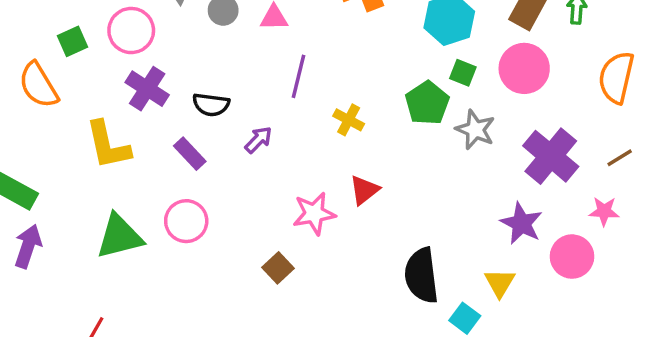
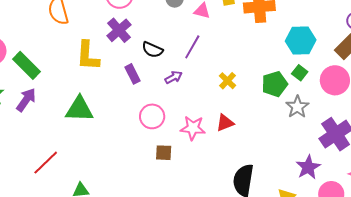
purple line: (298, 76) -> (192, 47), moved
pink circle: (186, 221) -> (152, 116), moved
brown square: (278, 268) -> (164, 153), turned 30

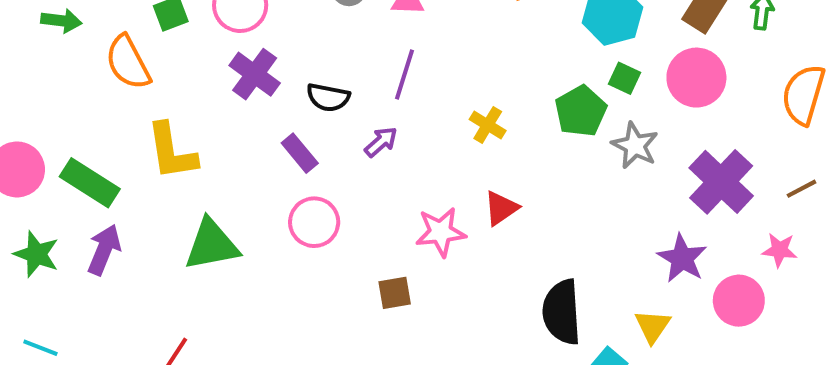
yellow L-shape: (88, 56) -> (172, 151), moved
pink circle: (152, 116) -> (314, 222), moved

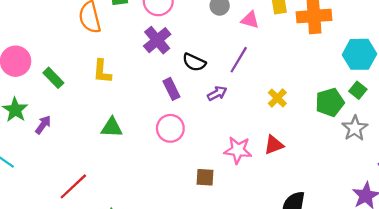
yellow L-shape: (172, 151) -> (102, 71), size x0.7
green rectangle: (90, 183) -> (53, 78), size x0.7
green triangle: (212, 245) -> (112, 127), size x0.7
purple arrow: (104, 250) -> (43, 125), moved, size x0.7

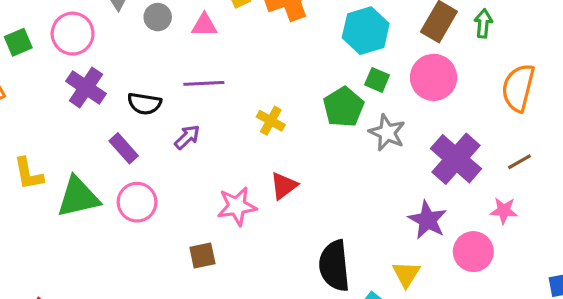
purple line: (239, 60) -> (204, 83), turned 72
yellow L-shape: (102, 71) -> (28, 174), moved
green triangle: (112, 127) -> (78, 197), moved, size x1.4

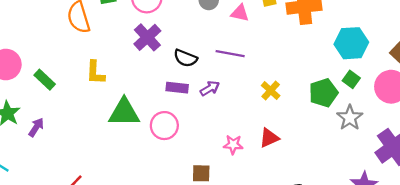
purple rectangle: (124, 148) -> (177, 88), moved, turned -55
yellow L-shape: (28, 174) -> (95, 73), moved
pink star: (237, 206) -> (233, 145), size x0.7

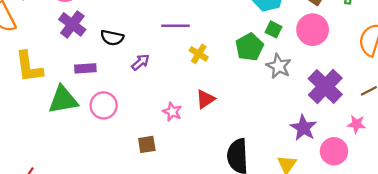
purple line: (230, 54) -> (176, 26), moved
yellow L-shape: (95, 73) -> (29, 67), size x1.4
purple rectangle: (177, 88) -> (85, 68), moved
pink star: (233, 145) -> (172, 112), turned 30

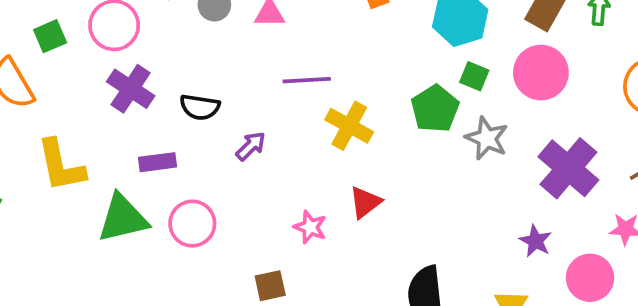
yellow cross: (199, 54) -> (349, 126), size x1.4
purple star: (303, 128) -> (536, 241), size x0.7

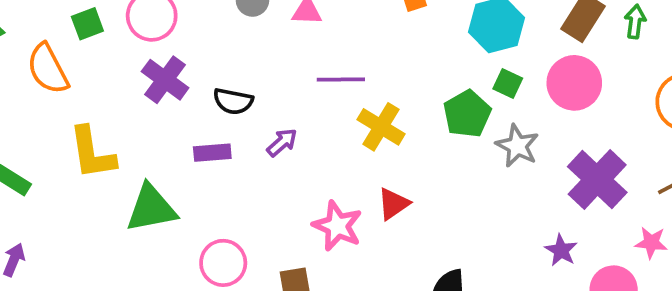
purple rectangle: (157, 162) -> (212, 153), moved
pink circle: (192, 224) -> (223, 263), moved
pink star: (310, 227) -> (337, 226), size x1.5

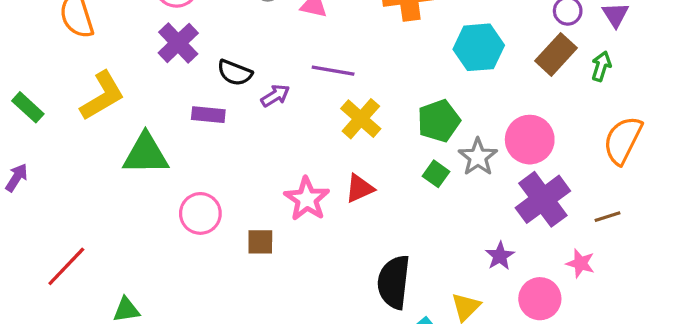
green square: (508, 83) -> (436, 174), moved
pink circle: (574, 83) -> (530, 140), moved
purple arrow: (282, 142) -> (275, 96), moved
yellow L-shape: (92, 153) -> (102, 96), turned -122

